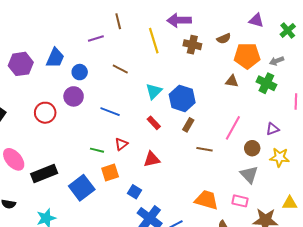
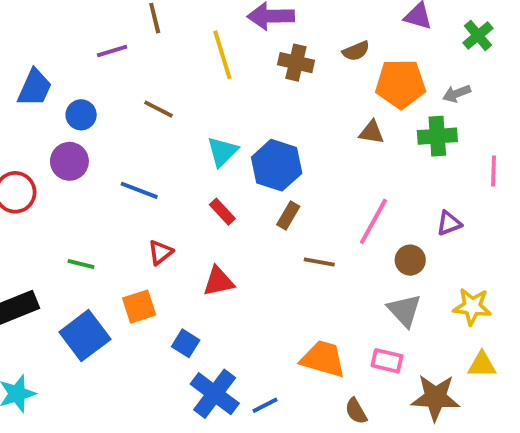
green cross: (266, 83) -> (437, 136), turned -30
green line: (97, 150) -> (81, 264), moved
yellow star: (280, 157) -> (472, 307), moved

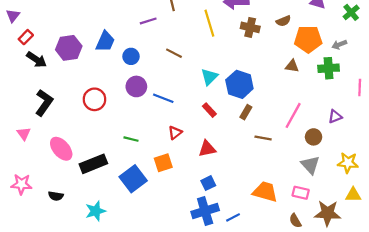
purple circle: (69, 161) -> (136, 86), moved
blue square: (186, 343) -> (208, 183), moved, turned 32
blue cross: (215, 394) -> (205, 211), turned 36
brown semicircle: (356, 411) -> (295, 221), moved

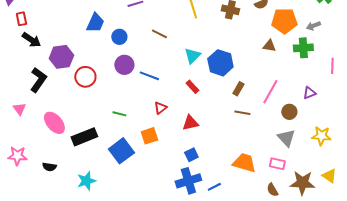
red rectangle: (26, 37) -> (21, 19), turned -56
purple hexagon: (69, 48) -> (61, 57), moved
brown rectangle: (246, 112) -> (238, 89), moved
yellow triangle: (353, 195) -> (329, 176), moved, turned 35

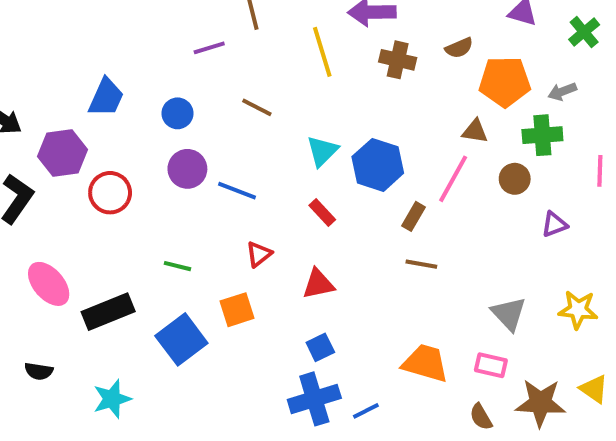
blue trapezoid: (95, 23) -> (106, 97), moved
pink line: (270, 92) -> (453, 179), moved
brown circle: (289, 112) -> (515, 179), moved

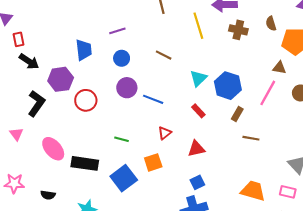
purple line: (209, 48) -> (117, 31), moved
brown semicircle: (459, 48) -> (271, 24), turned 96
blue trapezoid: (106, 97) -> (84, 50), turned -30
brown rectangle: (414, 216) -> (237, 114), moved
black rectangle: (108, 312) -> (85, 163), turned 30

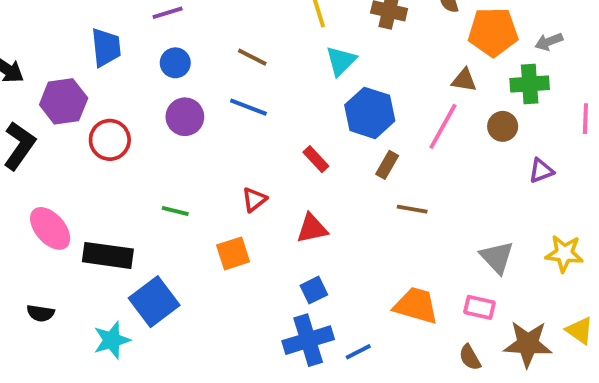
cyan triangle: (198, 78) -> (341, 61), moved
blue line: (153, 99) -> (248, 107), moved
blue square: (124, 178) -> (154, 302), moved

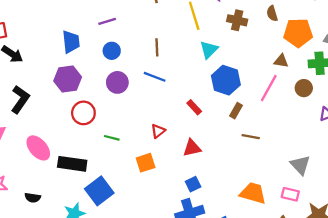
brown line: (252, 57) -> (157, 47), turned 60
purple hexagon: (64, 101) -> (68, 79), moved
red circle: (110, 140) -> (83, 113), moved

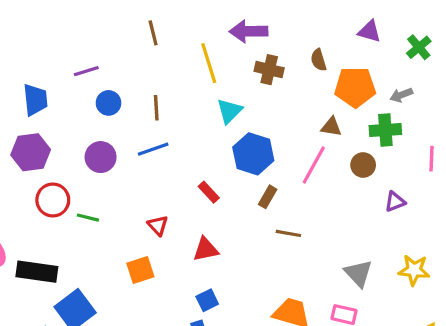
blue circle: (112, 51) -> (109, 103), moved
blue line: (155, 77) -> (153, 149), turned -40
red triangle: (158, 131) -> (158, 225), turned -35
green line: (112, 138) -> (88, 218), moved

